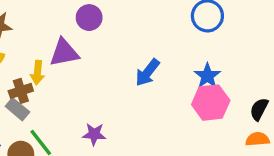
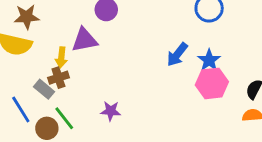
blue arrow: (147, 73) -> (177, 54), moved
brown cross: (21, 91) -> (58, 78), moved

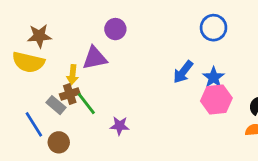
green line: (64, 118) -> (86, 104), moved

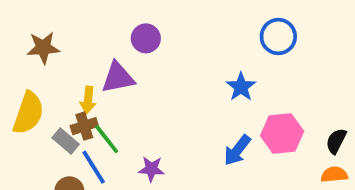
yellow semicircle: (28, 62) -> (28, 113), moved, turned -84
blue arrow: (183, 72) -> (237, 150), moved
blue star: (214, 77) -> (241, 87), moved
blue line: (34, 124) -> (94, 167), moved

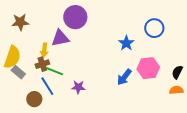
blue circle: (278, 36) -> (154, 28), moved
purple circle: (146, 38) -> (75, 17), size x1.5
green line: (107, 139) -> (54, 71), turned -30
gray rectangle: (66, 141) -> (18, 72), moved

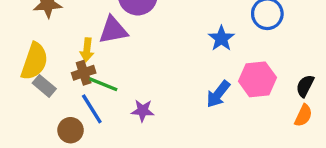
orange semicircle: (176, 90) -> (303, 115), turned 120

